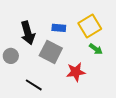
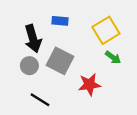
blue rectangle: (59, 28) -> (60, 21), moved
gray circle: (11, 56) -> (29, 66), moved

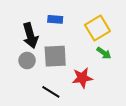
gray square: (60, 61) -> (55, 56), turned -30
black line: (40, 100) -> (51, 92), moved

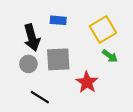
red star: (82, 78) -> (87, 82), turned -30
black line: (51, 92) -> (40, 97), moved

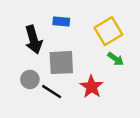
gray circle: (28, 64) -> (30, 79), moved
black line: (40, 97) -> (52, 92), moved

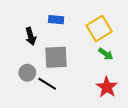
black arrow: (34, 40) -> (31, 36), size x0.7
red star: (91, 87) -> (107, 87), moved

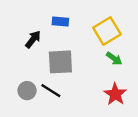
black arrow: (31, 36) -> (33, 39), turned -126
gray circle: (27, 73) -> (27, 91), moved

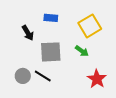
black arrow: (33, 39) -> (28, 33), turned 112
green arrow: (114, 58) -> (82, 51), moved

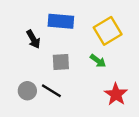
blue rectangle: (51, 18) -> (61, 21), size x1.5
gray square: (51, 52) -> (61, 62), size x0.7

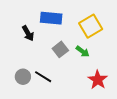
gray square: (61, 62) -> (60, 49), moved, turned -35

